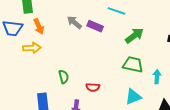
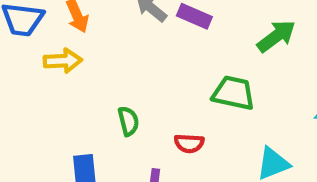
green trapezoid: (133, 65) -> (233, 93), moved

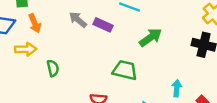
green semicircle: (128, 121) -> (53, 68), moved

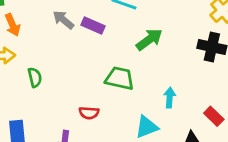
cyan arrow: (177, 88) -> (170, 98), moved

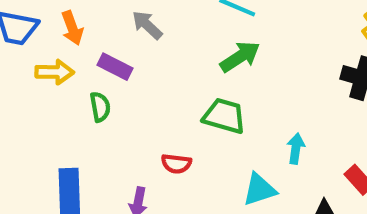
purple rectangle: (93, 25) -> (115, 67), moved
green arrow: (149, 40) -> (240, 57), moved

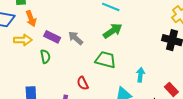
gray arrow: (147, 25) -> (76, 38), moved
red semicircle: (176, 164) -> (83, 83), turned 56

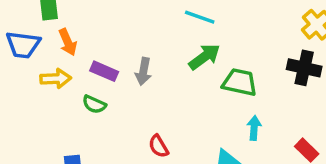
gray arrow: (76, 38) -> (143, 71), turned -119
green semicircle: (45, 56) -> (94, 104), turned 128
green trapezoid: (106, 60) -> (240, 82), moved

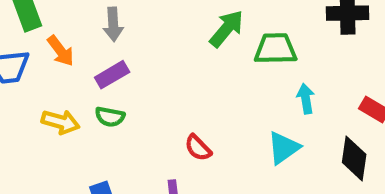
purple rectangle: (104, 71) -> (112, 75), turned -40
gray arrow: (143, 71) -> (113, 24), moved
yellow arrow: (56, 79) -> (60, 122), moved, turned 32

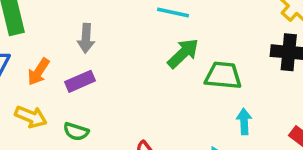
orange arrow: (61, 51) -> (39, 72), moved, turned 64
green semicircle: (110, 117) -> (76, 132), moved

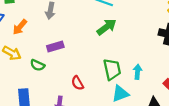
green trapezoid: (223, 76) -> (112, 69), moved, turned 65
purple rectangle: (80, 81) -> (55, 47), moved

